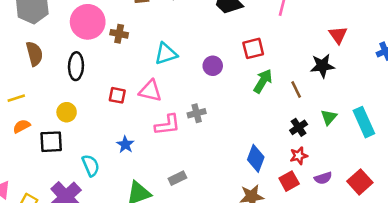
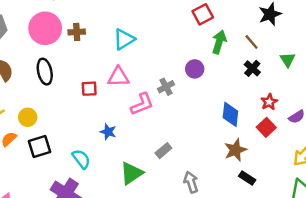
purple circle: (213, 66) -> (195, 69), moved
yellow circle: (67, 112) -> (28, 117), moved
black cross: (299, 127) -> (252, 68), moved

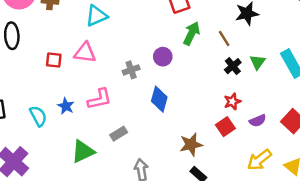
black cross: (252, 68) -> (233, 66), moved
pink L-shape: (142, 104) -> (99, 99), moved
blue diamond: (230, 114) -> (159, 99), moved
cyan semicircle: (81, 159) -> (38, 116), moved

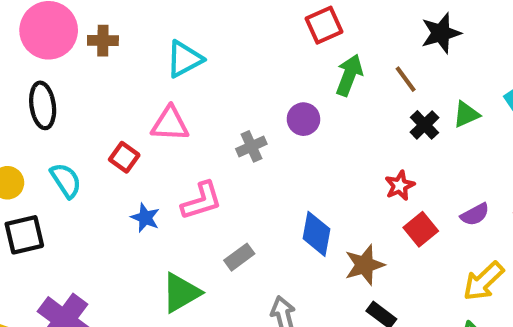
red square: (54, 60) -> (124, 157), moved, turned 35
green triangle: (258, 62) -> (466, 114), turned 35
blue diamond: (159, 99) -> (316, 234), moved
red star: (232, 101) -> (400, 186), moved
cyan semicircle: (38, 116) -> (66, 180), moved

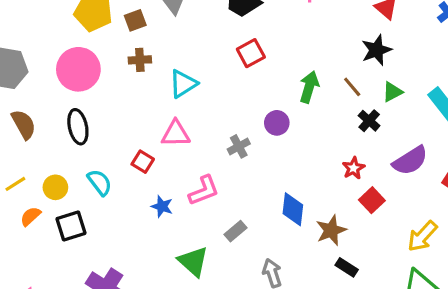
red square: (324, 25) -> (251, 53), moved
brown cross: (103, 41) -> (140, 60), moved
green triangle: (466, 114) -> (392, 92), moved
purple semicircle: (475, 214) -> (410, 161), moved, size x1.6
green triangle: (181, 293) -> (193, 261), turned -44

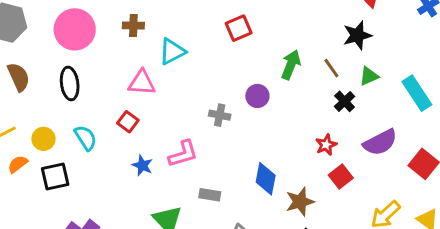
pink triangle: (176, 134) -> (142, 83), moved
gray cross: (239, 146) -> (220, 115), turned 35
gray rectangle: (236, 231) -> (210, 195), turned 45

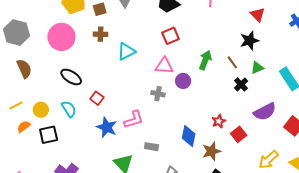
black ellipse: (70, 83) -> (71, 77), moved, turned -50
pink triangle: (142, 83) -> (164, 66), moved
red star: (326, 145) -> (219, 121), moved
blue star: (142, 165) -> (107, 127), size x1.5

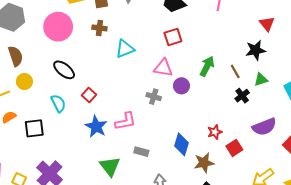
yellow circle: (41, 110) -> (24, 82), moved

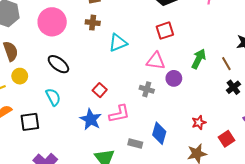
red square: (89, 95) -> (100, 90), moved
red star: (215, 132) -> (199, 122), moved
blue diamond: (182, 144) -> (159, 133), moved

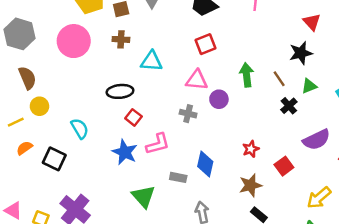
cyan triangle: (118, 43) -> (152, 61), turned 30
green arrow: (199, 59) -> (247, 75), turned -30
black ellipse: (58, 64) -> (120, 91), moved, turned -40
black square: (30, 122) -> (54, 159), turned 36

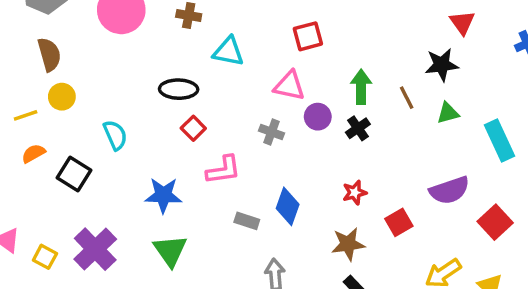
black cross: (289, 106) -> (358, 128), moved
blue star: (125, 152) -> (163, 195), moved, turned -30
green triangle: (143, 197) -> (170, 251), moved

